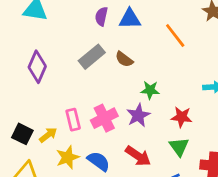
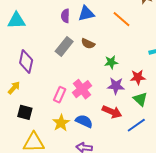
purple star: (138, 115) -> (116, 86), moved, turned -30
pink rectangle: (73, 120) -> (60, 95), turned 49
yellow arrow: (48, 135) -> (14, 88), moved

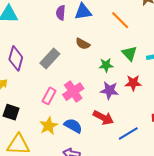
gray rectangle: (64, 46) -> (50, 58), moved
green triangle: (140, 99) -> (129, 53), moved

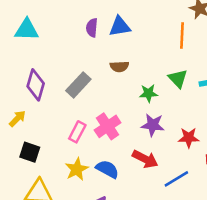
orange line: (120, 20) -> (182, 36), moved, turned 48
brown semicircle: (83, 44) -> (119, 67), turned -32
red star: (133, 83) -> (189, 138), moved

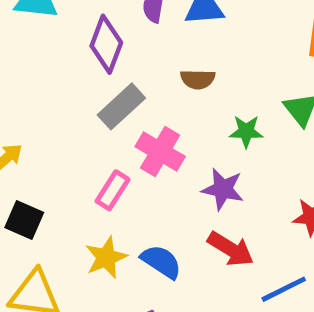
purple diamond: (36, 85) -> (106, 44), moved
purple star: (153, 125) -> (223, 189), moved
pink cross: (108, 126) -> (160, 152), moved, turned -30

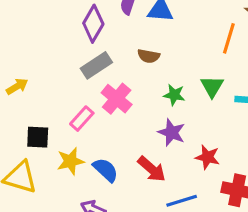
purple star: (223, 189) -> (172, 133), moved
black square: (24, 220) -> (38, 137), moved, turned -30

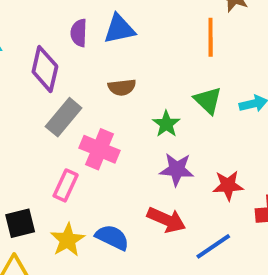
green star: (174, 95) -> (166, 124), turned -30

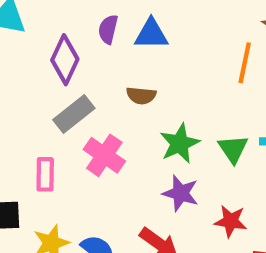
green triangle: (208, 100) -> (233, 149), moved
green star: (166, 124) -> (180, 143), size x1.4
pink rectangle: (66, 185) -> (45, 174), moved, turned -36

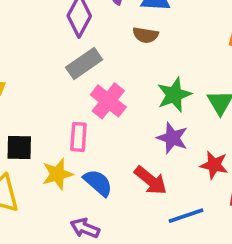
brown semicircle: (141, 96) -> (146, 35), moved
pink rectangle: (45, 174) -> (78, 137), moved

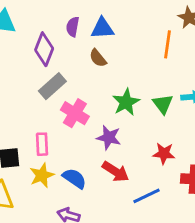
brown semicircle: (146, 35) -> (98, 58), turned 48
pink rectangle: (78, 137) -> (42, 144), moved
purple star: (172, 138) -> (109, 138), moved

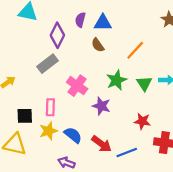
orange line: (167, 44) -> (135, 50), moved, turned 30
gray rectangle: (52, 86) -> (47, 64), moved
red arrow: (116, 172) -> (102, 144), moved

